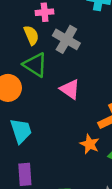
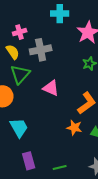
gray cross: (66, 39) -> (41, 50), turned -30
green triangle: (35, 65) -> (20, 74), turned 50

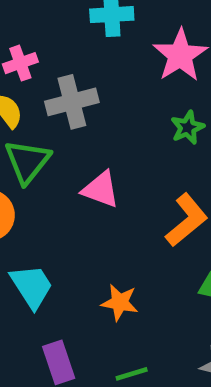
orange star: (74, 128) -> (120, 302), moved

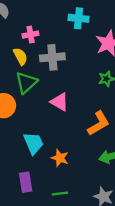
cyan trapezoid: (32, 286) -> (33, 143), moved

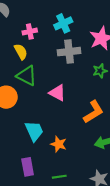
cyan cross: (79, 18) -> (63, 23), moved, turned -30
gray cross: (52, 57) -> (69, 52), moved
green triangle: (26, 83) -> (27, 76), turned -50

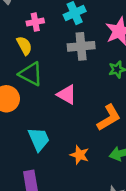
orange star: (59, 144) -> (80, 155), moved

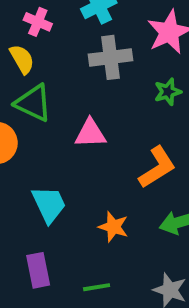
pink cross: (35, 22) -> (38, 22), turned 35
pink triangle: (67, 95) -> (90, 133), turned -30

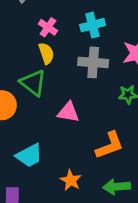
yellow semicircle: (22, 59) -> (46, 53), moved
cyan trapezoid: (49, 204) -> (29, 155), turned 76

